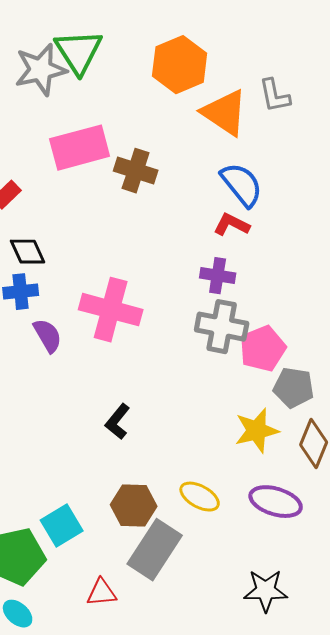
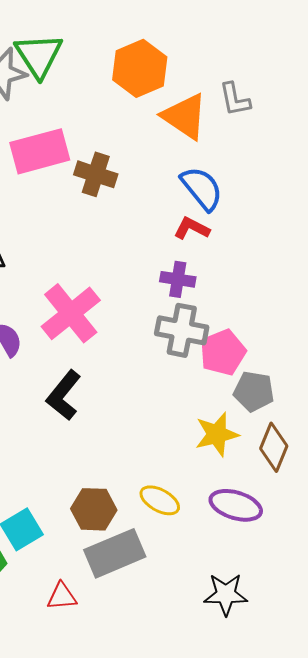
pink cross: (111, 310) -> (71, 313), turned 36
black L-shape: (118, 422) -> (64, 395), moved, size x1.4
gray rectangle: (155, 550) -> (115, 553), turned 34

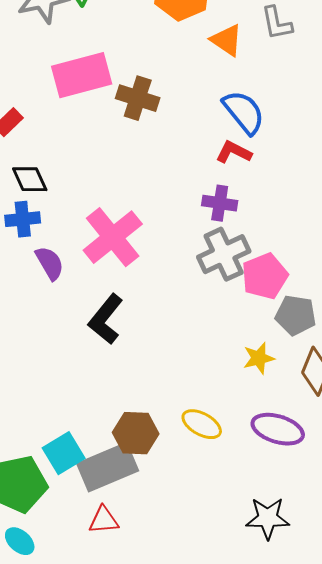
orange triangle: (185, 116) -> (227, 40), size x0.7
gray cross: (182, 330) -> (224, 254), turned -36
yellow star: (217, 434) -> (259, 358), size x0.7
gray rectangle: (115, 553) -> (108, 467), moved

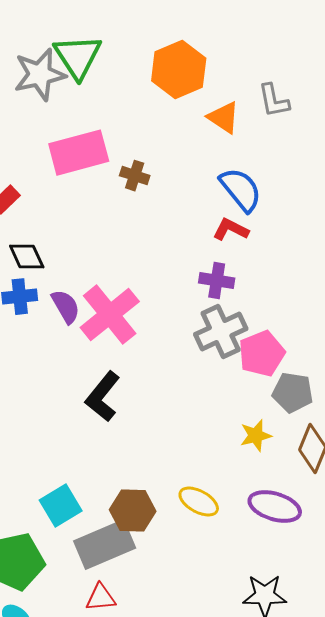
brown cross: (138, 98) -> (135, 176), size x0.7
purple semicircle: (50, 263) -> (66, 307), moved
cyan square: (64, 453) -> (61, 506), moved

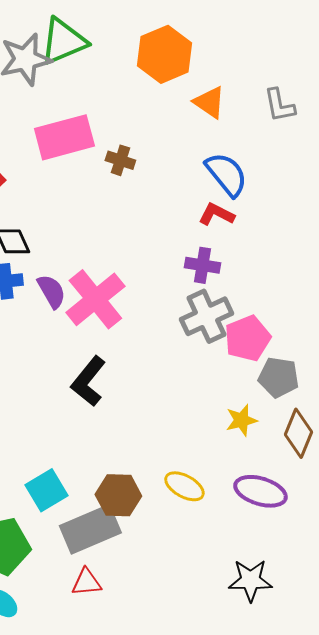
green triangle: (78, 57) -> (63, 41), turned 40
gray L-shape: (274, 101) -> (279, 105), moved

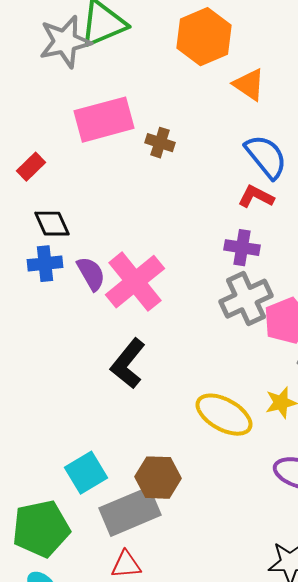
yellow ellipse: (184, 486) -> (224, 415), moved, size x1.4

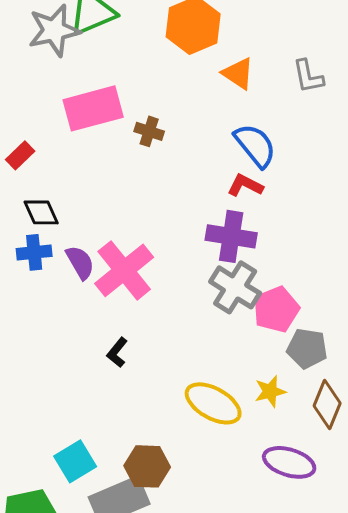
purple cross: (242, 248) -> (231, 236), size x1.4
gray cross: (246, 299) -> (235, 287), turned -33
black L-shape: (128, 364) -> (117, 352), size x0.6

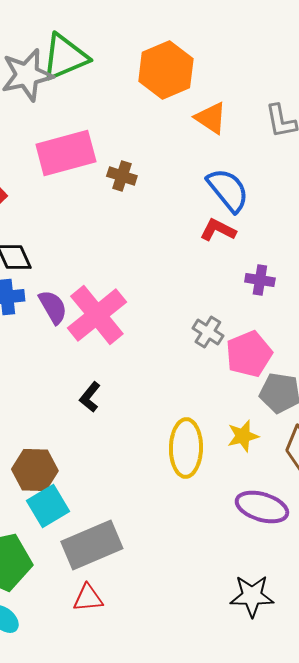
purple cross: (231, 236) -> (260, 280), moved, size x0.6
gray cross: (235, 287) -> (208, 332), size x0.6
yellow ellipse: (213, 403) -> (186, 448), turned 62
brown hexagon: (147, 466) -> (35, 470), moved

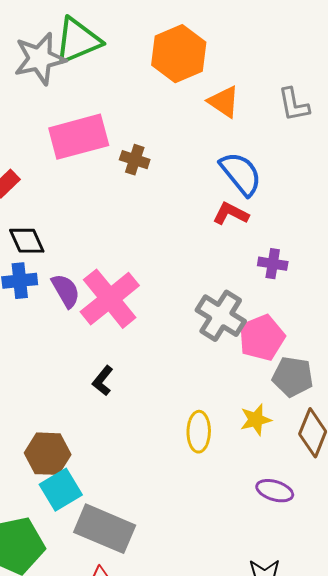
gray cross: (208, 332) -> (221, 316), size x1.6
yellow ellipse: (186, 448) -> (199, 432), size x0.7
purple ellipse: (262, 507) -> (275, 491), size x0.7
gray rectangle: (92, 545) -> (105, 529), turned 46

